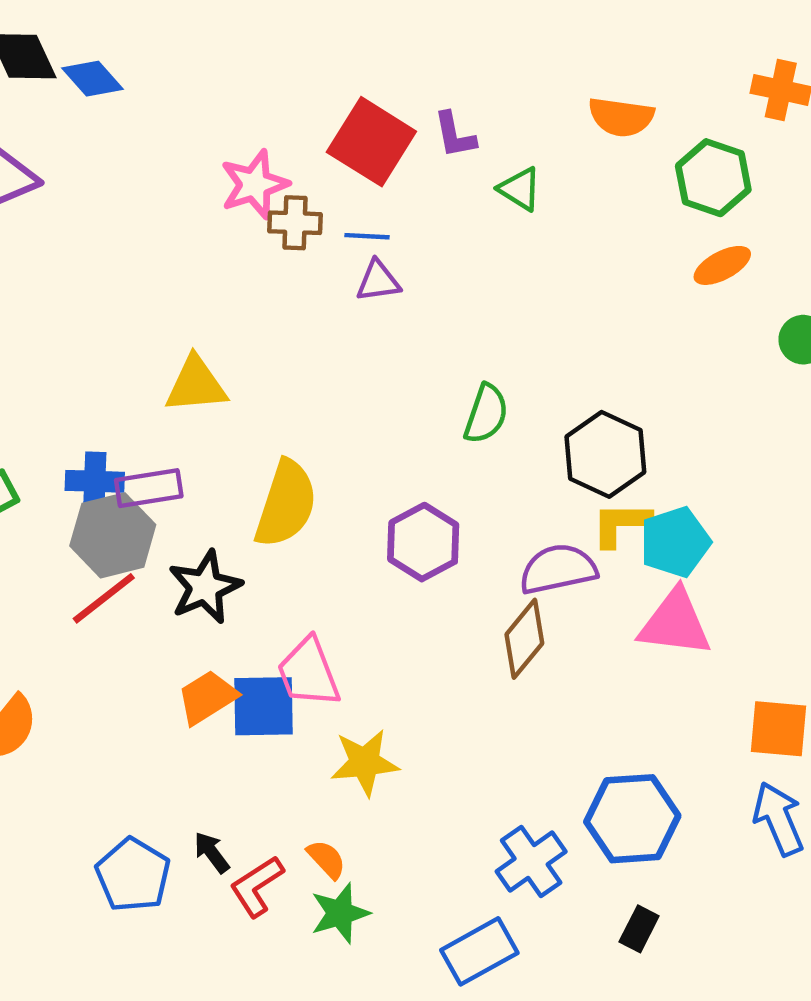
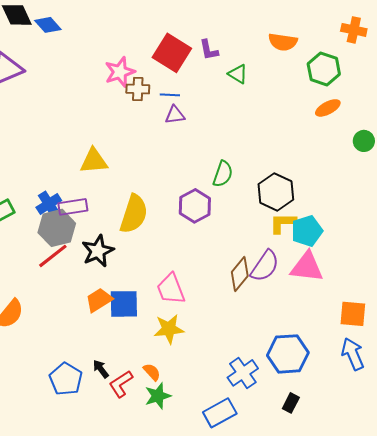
blue cross: (95, 481) -> (49, 204), turned -35
purple hexagon: (423, 542) -> (195, 206), moved
purple semicircle: (558, 569) -> (265, 266), moved, turned 136
pink trapezoid: (308, 673) -> (171, 289), moved

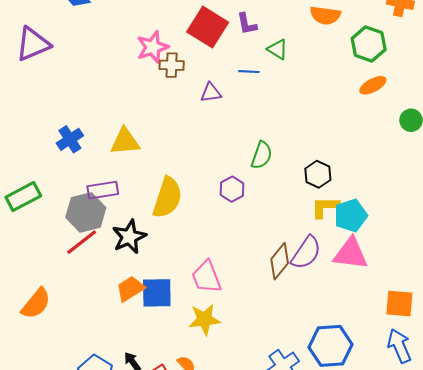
blue line: (170, 95) -> (249, 72), moved
black hexagon: (276, 192) -> (318, 174), size x0.7
blue cross: (49, 204) -> (70, 139), moved
purple hexagon: (195, 206) -> (232, 189), size x0.7

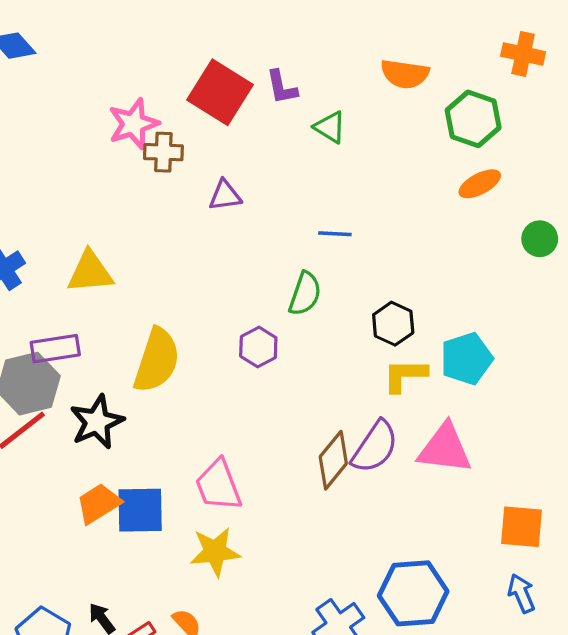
blue line: (249, 72) -> (335, 234), moved
cyan pentagon: (351, 216) -> (466, 359), moved
blue arrow: (399, 346) -> (521, 593), size x0.7

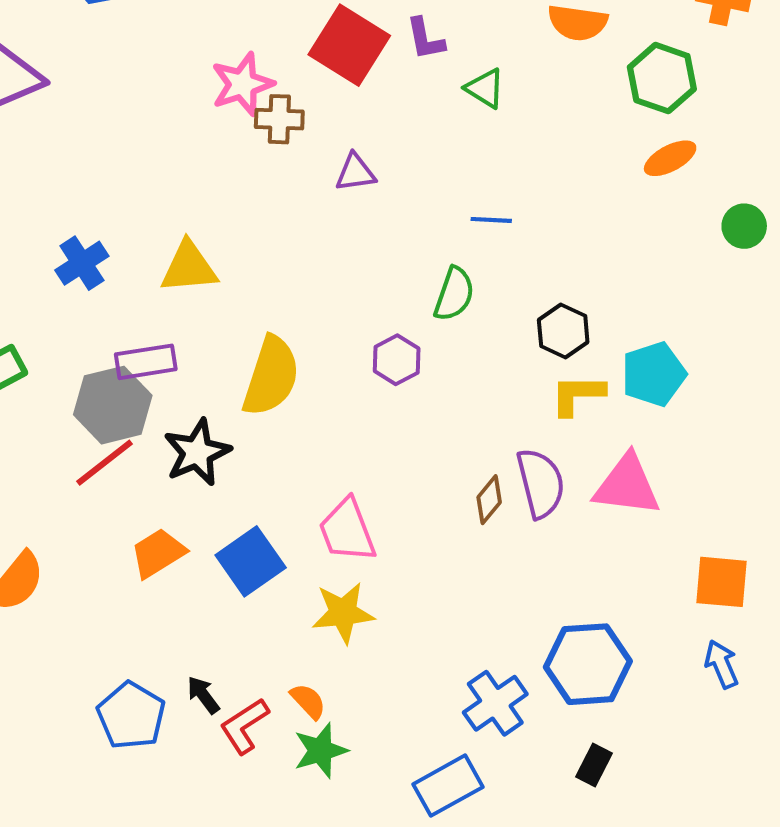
purple semicircle: (375, 447) -> (541, 483), turned -48
brown diamond: (333, 460) -> (489, 500), size x0.7
orange trapezoid: (99, 503) -> (158, 553), moved
blue square: (140, 510) -> (251, 561), turned -34

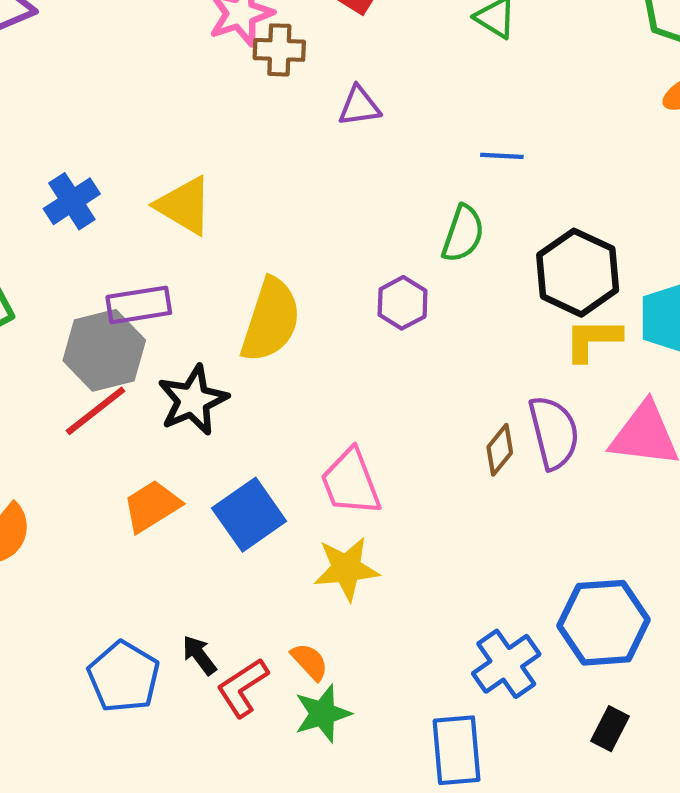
yellow triangle: (189, 267) -> (184, 206), turned 36
black hexagon: (563, 331) -> (578, 273), size x1.5
blue rectangle: (448, 786) -> (457, 750), turned -66

